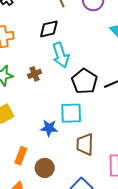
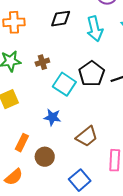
cyan arrow: (61, 55) -> (95, 29), moved
cyan square: (71, 113) -> (64, 84), moved, turned 30
brown trapezoid: (85, 144) -> (87, 137), turned -135

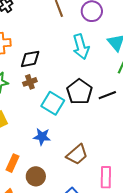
black diamond: (61, 19) -> (30, 59), moved

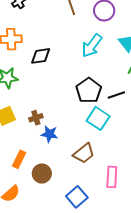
cyan arrow: (81, 47) -> (92, 46), turned 50
brown cross: (30, 82) -> (36, 118), moved
cyan square: (53, 103) -> (98, 118), moved

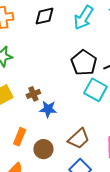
black diamond: (41, 56) -> (45, 16), moved
brown trapezoid: (84, 153) -> (79, 139), moved

